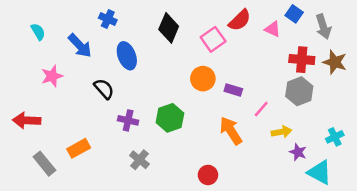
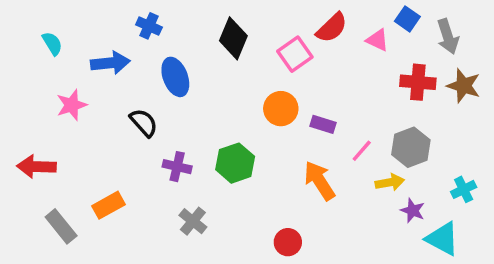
blue arrow: (80, 46) -> (110, 63), turned -52
gray hexagon: (299, 91) -> (411, 147), moved

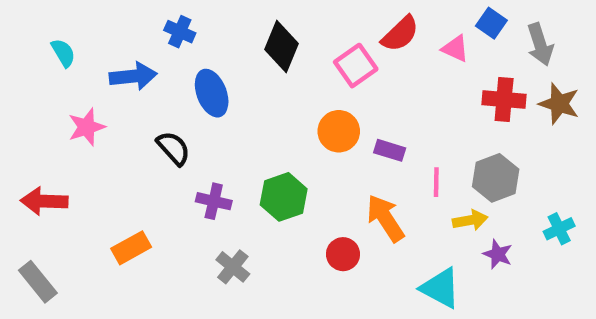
pink line: (362, 151) -> (436, 182), turned -40
gray rectangle: (61, 226) -> (38, 282), moved
cyan triangle: (443, 239) -> (440, 288), moved
red circle: (288, 242) -> (343, 254), moved

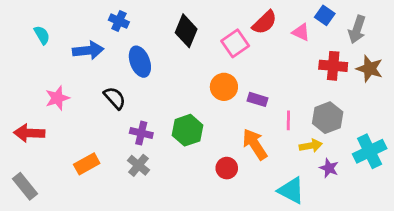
gray arrow: (540, 44) -> (357, 29), turned 36
pink star: (87, 127) -> (57, 98), moved
cyan cross: (559, 229) -> (370, 151), size x1.6
gray cross: (233, 267) -> (139, 165), moved

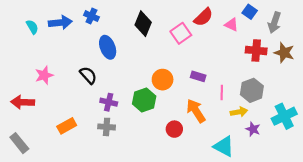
blue arrow: (88, 50) -> (60, 23), moved
orange circle: (224, 87) -> (163, 80), moved
gray cross: (139, 165) -> (107, 127), turned -35

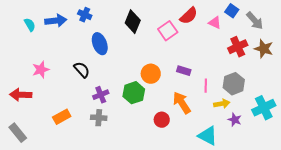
gray arrow: (274, 23) -> (255, 21), turned -60
red cross: (256, 51) -> (238, 47), turned -30
purple cross: (109, 102) -> (101, 95), turned -35

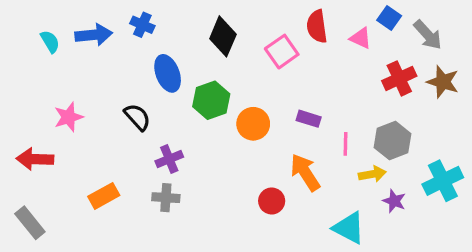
red semicircle: (189, 16) -> (317, 26), turned 126
green hexagon: (134, 93) -> (211, 100), moved

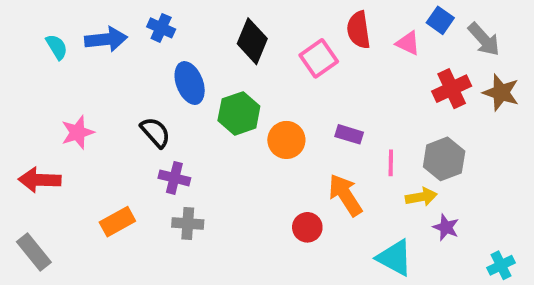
purple cross: (169, 159) -> (174, 178), moved, turned 36
cyan cross: (443, 181) -> (501, 265), moved, size x0.6

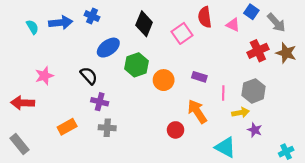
blue ellipse: (190, 83) -> (108, 48), turned 75

